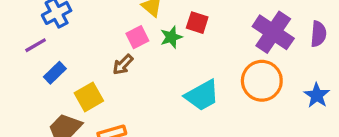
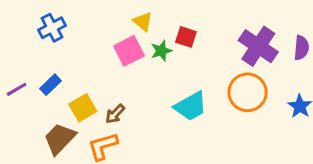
pink square: (137, 37) -> (129, 51), size x1.4
purple line: (36, 45) -> (17, 89), moved
brown arrow: (123, 65) -> (115, 114), moved

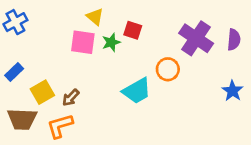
pink square: (129, 51) -> (83, 42), turned 35
orange circle: (248, 92) -> (168, 69), moved, size x0.7
brown trapezoid: (60, 139) -> (22, 119), turned -132

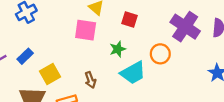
green star: (111, 42) -> (118, 49), moved
brown arrow: (71, 98) -> (90, 80), moved, turned -63

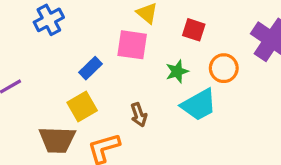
orange circle: (160, 54) -> (224, 68), moved
blue rectangle: (25, 56) -> (90, 68), moved

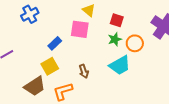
green star: (177, 71) -> (115, 39), moved
brown trapezoid: (57, 140) -> (35, 86), turned -35

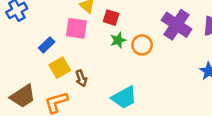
red square: (117, 20) -> (111, 18), moved
cyan trapezoid: (120, 65) -> (124, 97), moved
yellow square: (50, 66) -> (60, 68), moved

